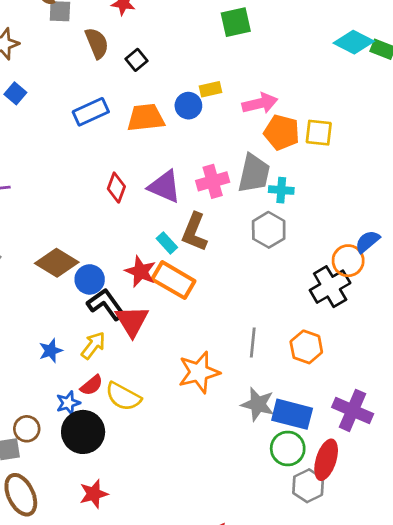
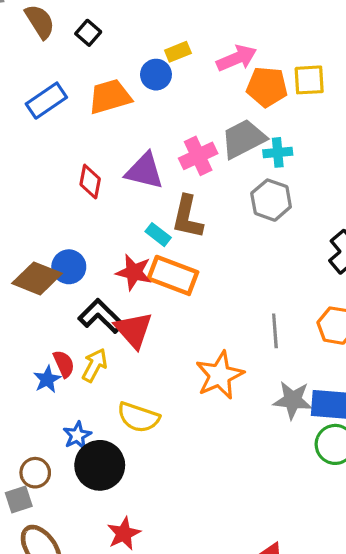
gray trapezoid: (254, 173) -> (243, 139), turned -120
blue circle: (90, 279) -> (69, 267), moved
red semicircle: (92, 385) -> (64, 364), moved, turned -65

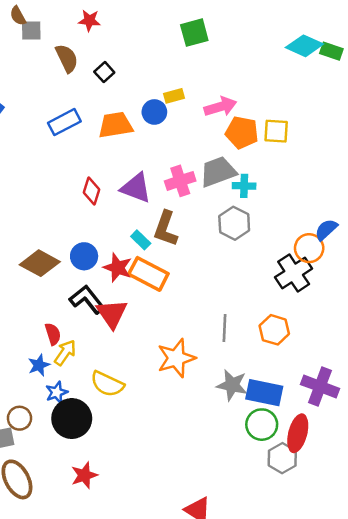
blue circle: (69, 267) -> (84, 256), moved
yellow arrow: (95, 365) -> (65, 353), moved
blue star: (47, 379) -> (39, 365), moved

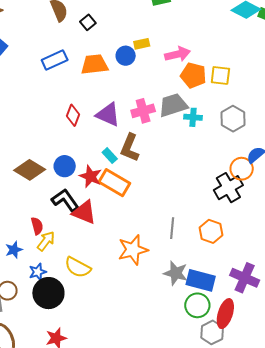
gray hexagon: (234, 223) -> (233, 119), moved
red triangle: (112, 314) -> (84, 212), turned -36
blue star: (39, 365) -> (14, 250), moved

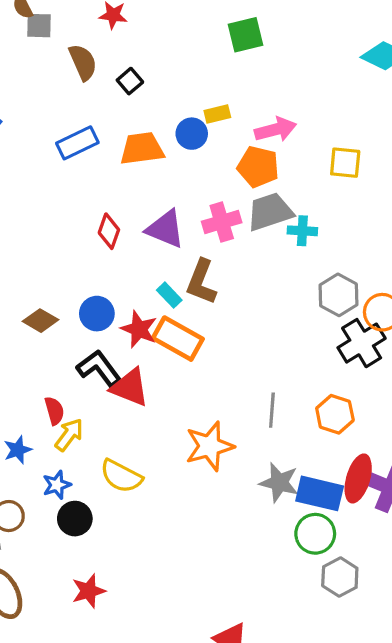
orange pentagon: (193, 75) -> (258, 167), moved
gray hexagon: (233, 119) -> (338, 295), moved
brown diamond: (30, 170) -> (41, 321), size x0.7
black circle: (48, 293) -> (75, 519), size x0.7
red ellipse: (225, 314) -> (358, 478), moved

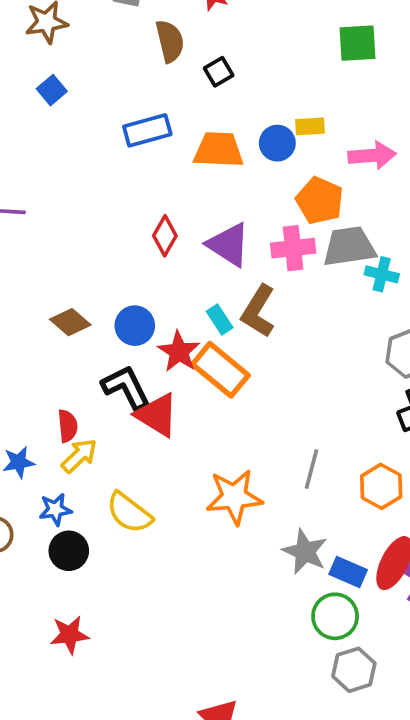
orange pentagon: (258, 167) -> (320, 201), moved
blue rectangle: (320, 493) -> (348, 572), size x0.7

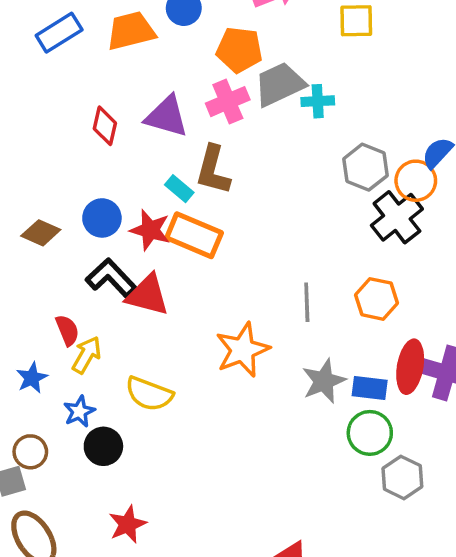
gray star: (305, 552) -> (324, 381), turned -30

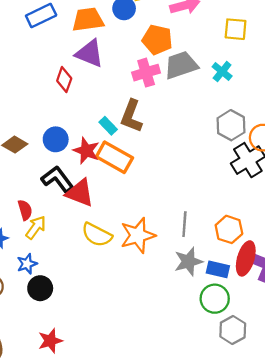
cyan cross: (318, 101) -> (222, 71), moved, turned 36
purple triangle: (167, 116) -> (90, 53), moved
orange hexagon: (377, 299) -> (229, 229), moved
gray line: (307, 302) -> (184, 224), moved
yellow semicircle: (149, 394) -> (97, 235), moved

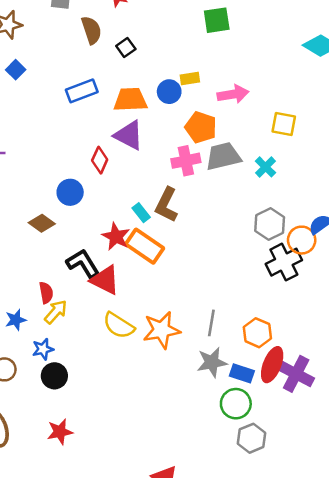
blue circle: (56, 139) -> (70, 192), moved

